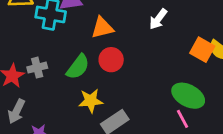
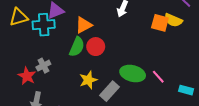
green semicircle: (78, 67) -> (77, 47), moved
green ellipse: (188, 96) -> (133, 74), moved

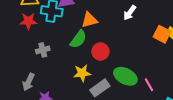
red circle: (96, 47) -> (100, 52), moved
red star: (27, 76) -> (28, 21), moved, turned 30

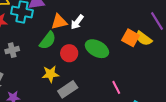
white arrow: (130, 13) -> (77, 22), moved
green ellipse: (125, 76) -> (97, 49), moved

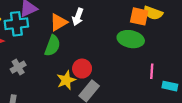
green ellipse: (97, 49) -> (131, 39), moved
red circle: (69, 53) -> (82, 69), moved
pink line: (116, 87) -> (152, 71), moved, turned 48

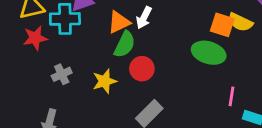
green semicircle: (52, 46) -> (125, 44), moved
red circle: (82, 69) -> (142, 69), moved
yellow star: (66, 80) -> (105, 81), moved

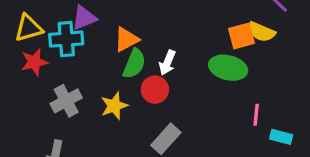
white arrow: (144, 18) -> (167, 63), moved
orange square: (222, 25) -> (241, 36), turned -30
gray cross: (62, 74) -> (66, 101), size x1.4

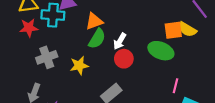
red circle: (155, 90) -> (124, 59), moved

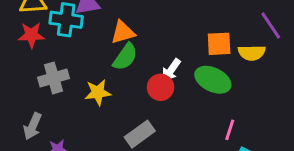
yellow semicircle: (187, 29) -> (252, 53), turned -36
orange square: (173, 30) -> (219, 44), moved
white arrow: (120, 41) -> (171, 70), moved

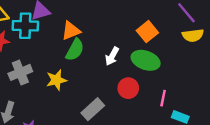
orange square: (219, 44) -> (147, 32), turned -30
yellow semicircle: (252, 53) -> (193, 35), moved
red circle: (161, 87) -> (128, 88), moved

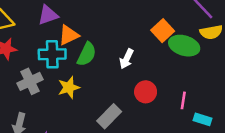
cyan cross: (25, 26) -> (52, 54), moved
orange triangle: (71, 31) -> (69, 35), moved
green ellipse: (146, 60) -> (184, 46), moved

